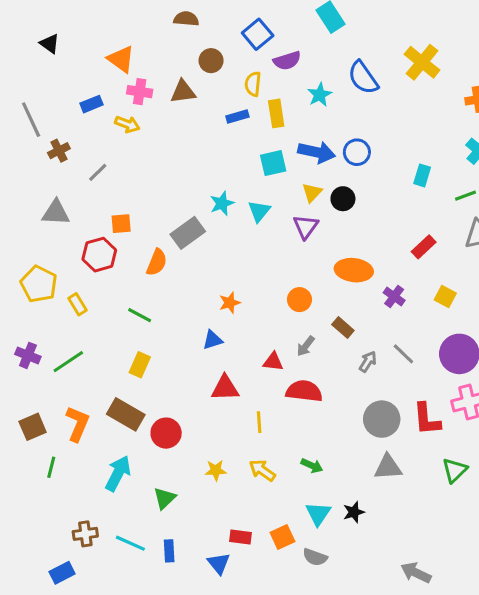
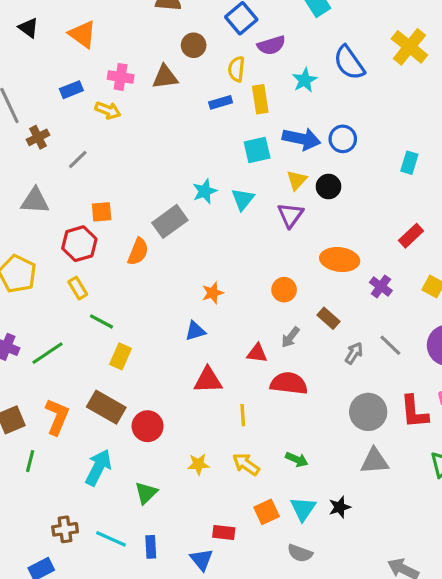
orange triangle: (121, 59) -> (82, 34), moved
yellow rectangle: (78, 304) -> (78, 288), moved
green line: (140, 315) -> (102, 321), moved
orange square: (282, 537) -> (267, 512), moved

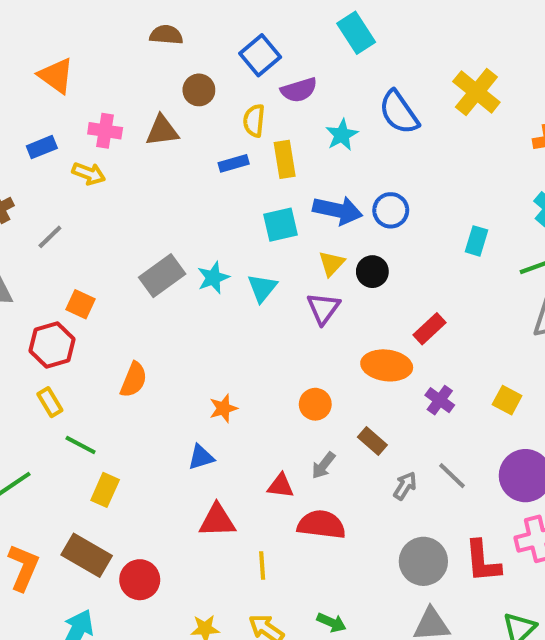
orange square: (102, 212) -> (81, 304), turned 30
gray rectangle: (170, 221) -> (162, 276), moved
red rectangle: (411, 236) -> (430, 329), moved
orange semicircle: (138, 252) -> (134, 380), moved

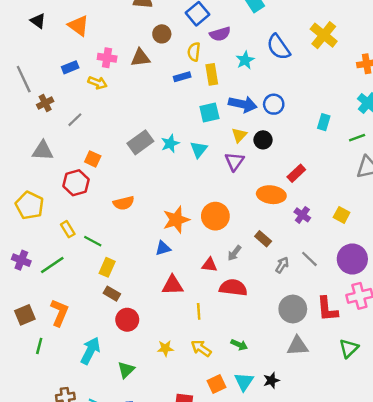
orange semicircle: (134, 380) -> (124, 203), turned 54
yellow rectangle: (50, 402) -> (68, 229), moved
orange circle: (315, 404) -> (215, 216), moved, size x1.5
orange star: (223, 408) -> (176, 220), size x1.6
brown rectangle: (87, 555) -> (112, 294), moved, size x0.6

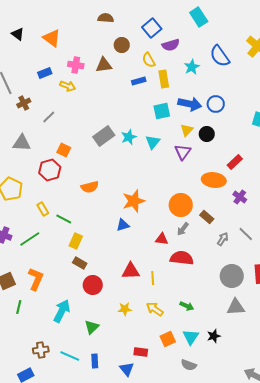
yellow semicircle: (194, 52) -> (149, 60), turned -35
orange circle: (215, 216) -> (181, 205), moved
red triangle: (173, 285) -> (131, 271), moved

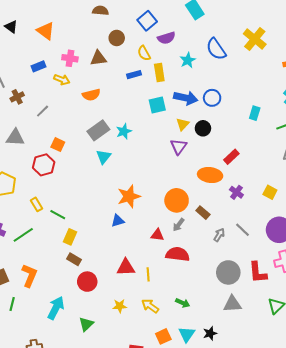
cyan triangle: (153, 142) -> (103, 157), moved
orange semicircle: (90, 187) -> (91, 95), moved

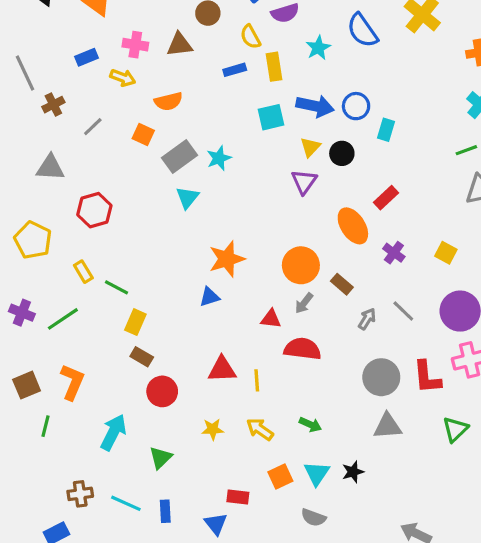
cyan rectangle: (255, 113) -> (386, 130), moved
orange square: (58, 145) -> (143, 134), moved
orange ellipse: (210, 175) -> (353, 226), turned 50

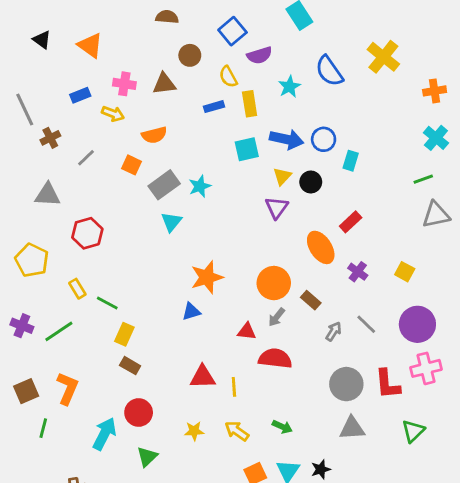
red circle: (162, 391) -> (139, 413), moved

